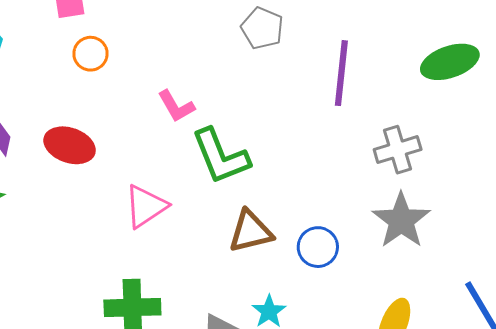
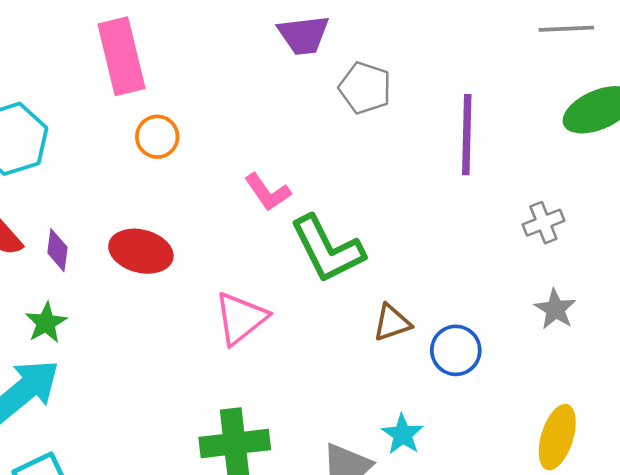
gray cross: (398, 150) -> (543, 223), size x0.7
gray star: (401, 220) -> (555, 309), size x0.6
brown triangle: (251, 231) -> (392, 323), moved, size x0.7

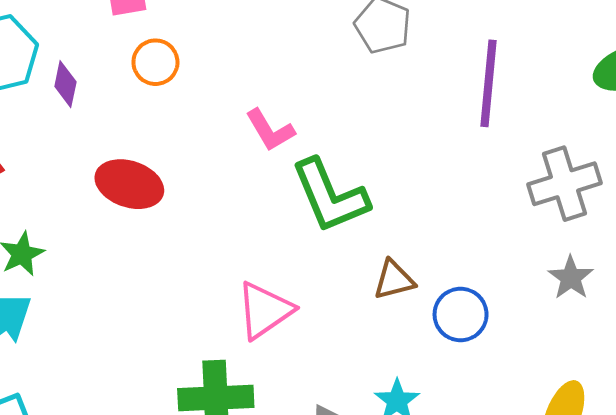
gray cross: (543, 223) -> (564, 184), size x1.6
purple diamond: (57, 250) -> (65, 84), moved
pink triangle: (241, 318) -> (265, 310), moved

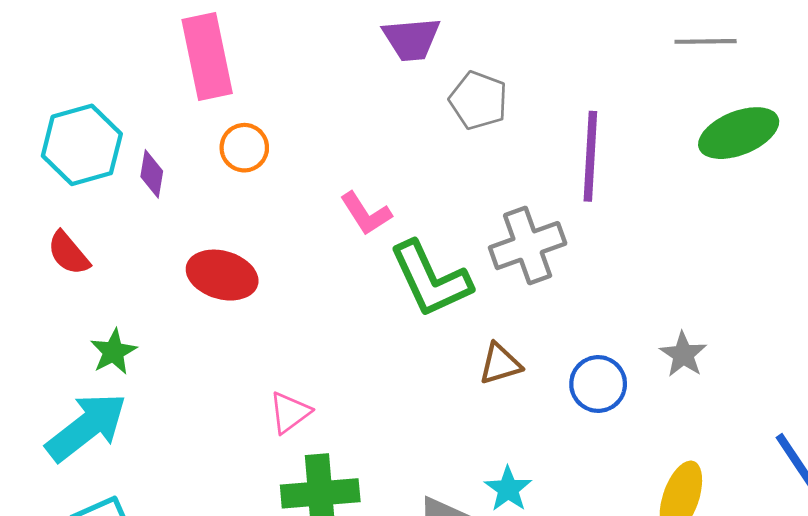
gray cross: (564, 184) -> (528, 246), moved
pink triangle: (265, 310) -> (290, 412), moved, size x0.7
blue circle: (461, 314) -> (598, 384), moved

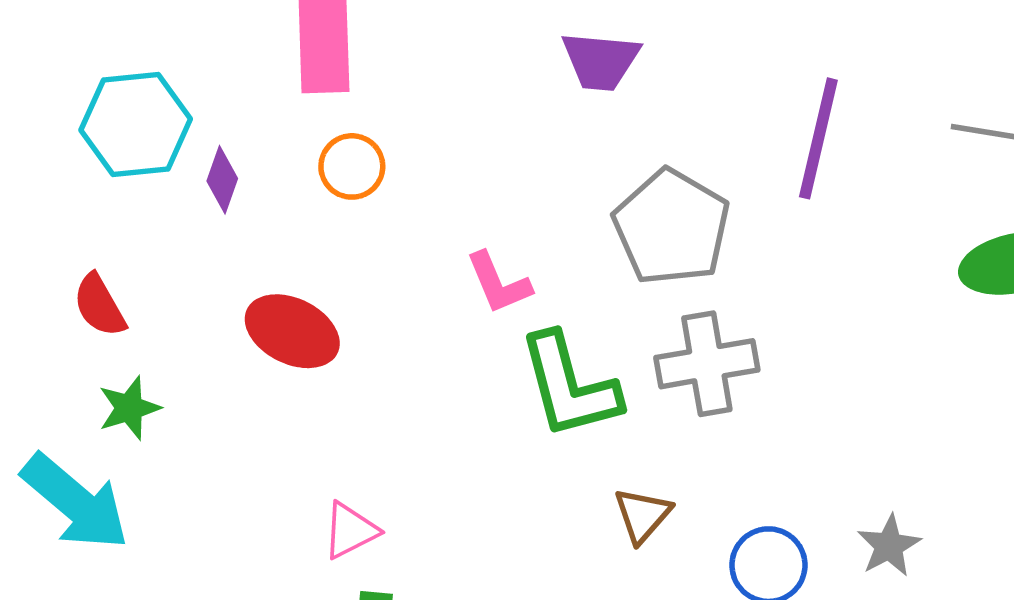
gray pentagon: (478, 100) -> (672, 227), moved, size x1.5
purple line: (590, 156) -> (818, 138), moved
red semicircle: (68, 253) -> (99, 305), moved
brown triangle: (500, 364) -> (642, 515), turned -42
cyan arrow: (86, 427) -> (75, 502), turned 68

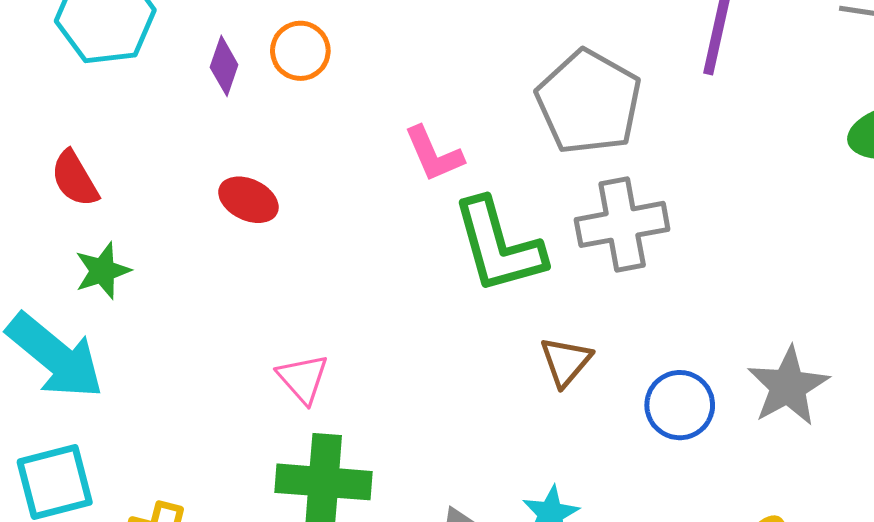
purple diamond: (222, 180) -> (224, 66), moved
red ellipse: (292, 331) -> (248, 200), size x0.7
pink triangle: (350, 531) -> (303, 379), turned -44
gray star: (889, 546) -> (788, 386), size x1.4

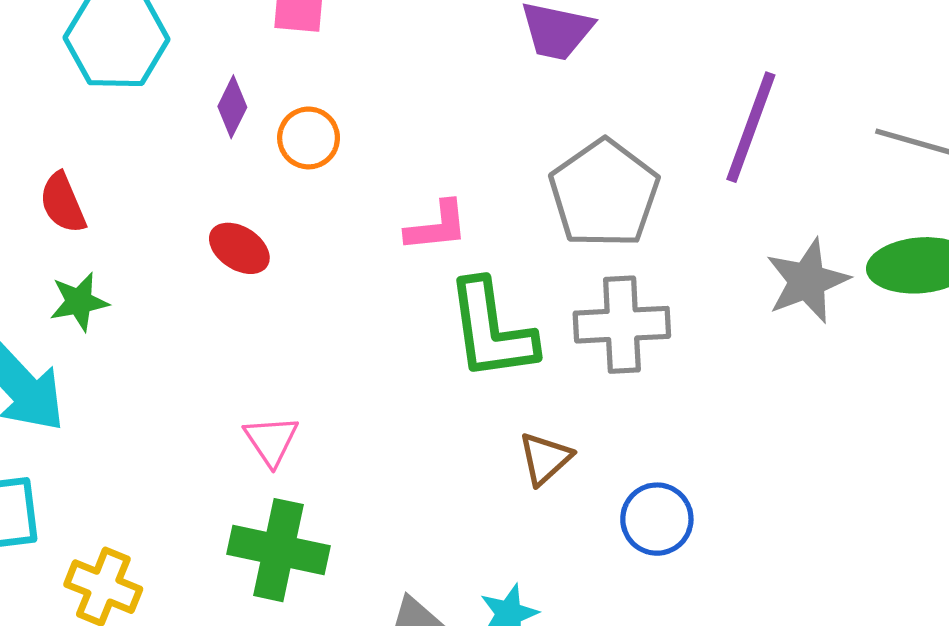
orange circle: (300, 51) -> (309, 138), moved
pink L-shape: (434, 154) -> (437, 226), turned -80
gray star: (788, 386) -> (807, 281), moved

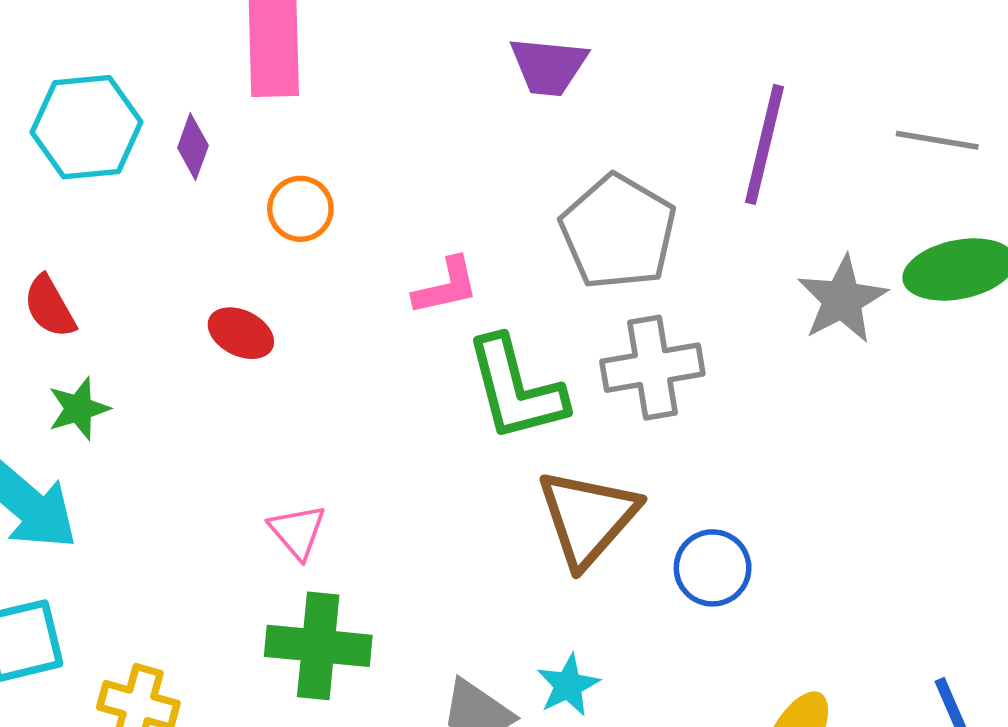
purple diamond: (232, 107) -> (193, 147), moved
brown triangle: (545, 459) -> (588, 518), size x1.8

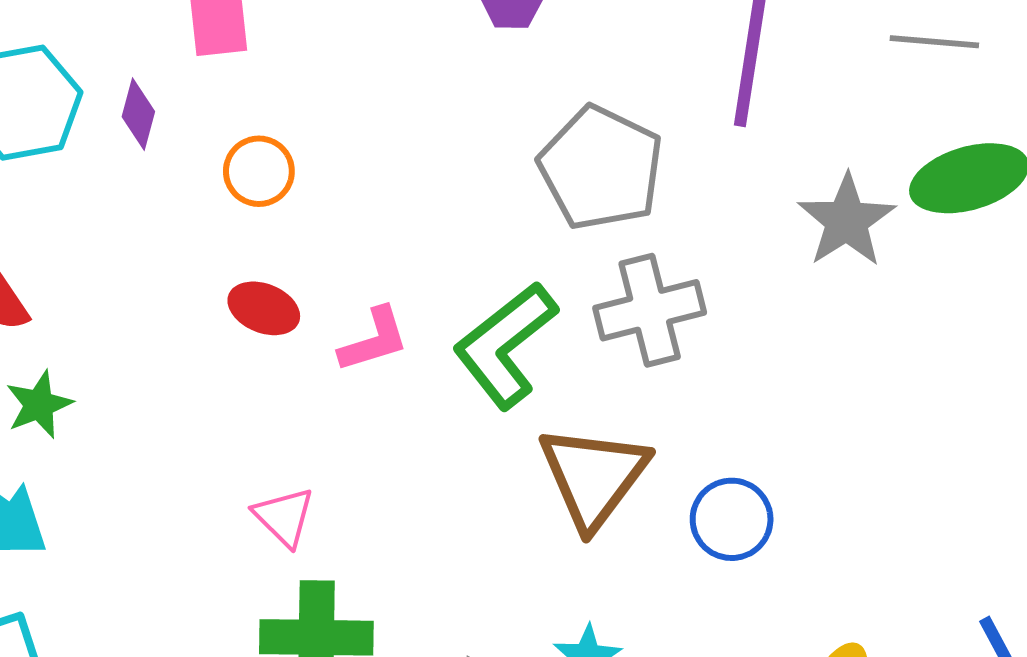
pink L-shape: (446, 286) -> (374, 340), moved
red ellipse: (241, 333) -> (264, 308), moved
green L-shape: (516, 389) -> (505, 345), turned 71

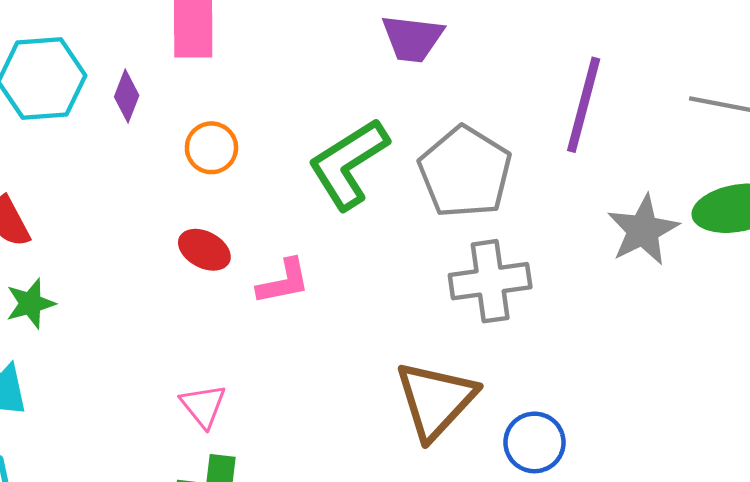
green L-shape: (505, 345) -> (348, 164), moved

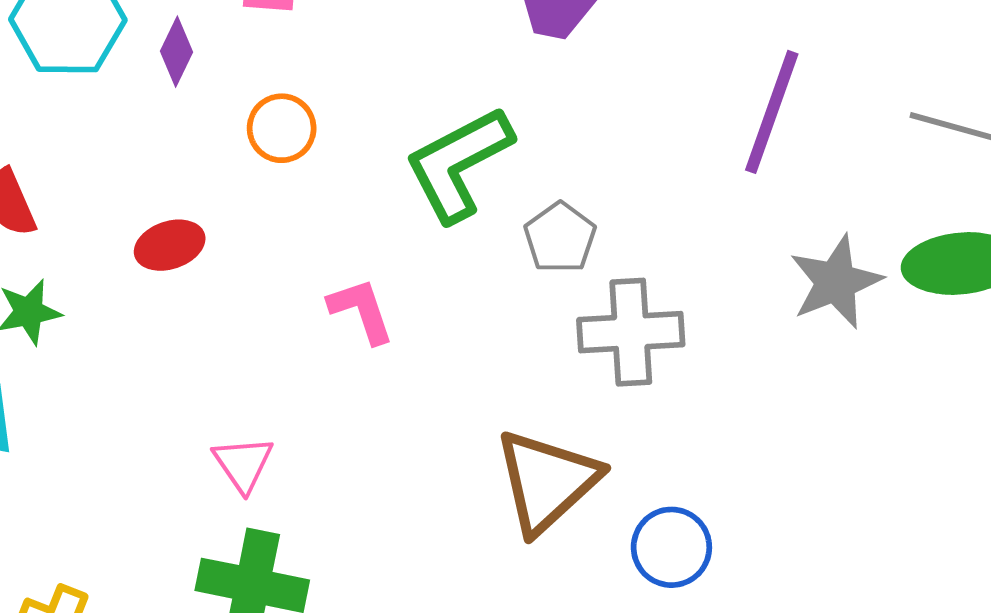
gray pentagon: (465, 172) -> (560, 238), moved, size x0.6
red ellipse: (204, 250) -> (170, 245), moved, turned -51
pink L-shape: (283, 282) -> (361, 311), turned -102

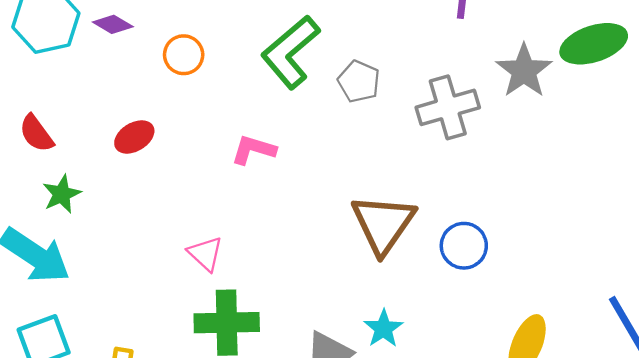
purple diamond: (176, 52) -> (113, 24), turned -72
pink L-shape: (361, 311) -> (254, 150), turned -42
gray cross: (631, 332) -> (448, 107), moved

